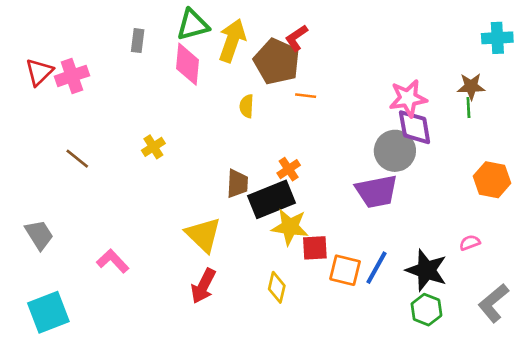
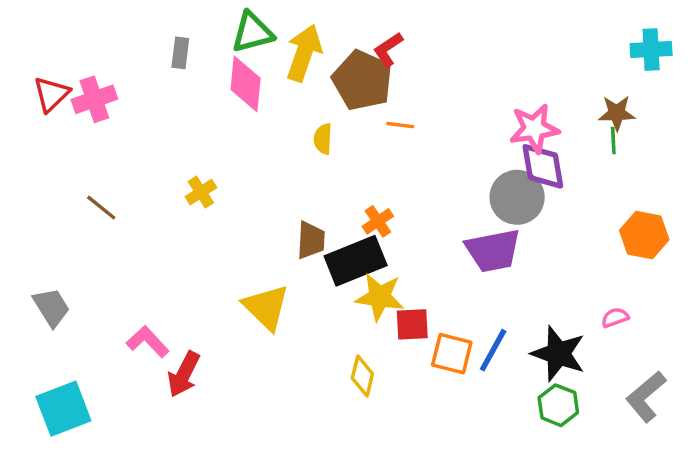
red arrow: (203, 286) -> (184, 374), moved

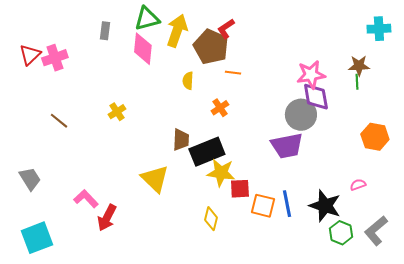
orange cross: (378, 221) -> (220, 108), moved
blue line: (493, 350) -> (287, 204), turned -40
green hexagon: (558, 405) -> (341, 233), moved

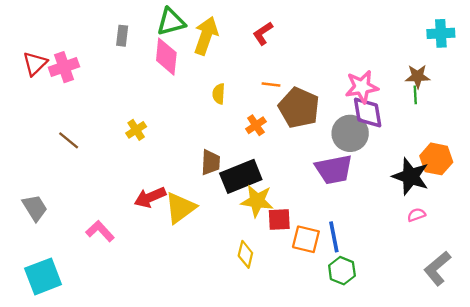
brown pentagon: (211, 47) -> (299, 108), moved
yellow triangle: (155, 179) -> (180, 208), turned 40
black star: (325, 206) -> (411, 176), moved
red arrow: (107, 218) -> (150, 197), moved, turned 40
green hexagon: (341, 233) -> (342, 271), moved

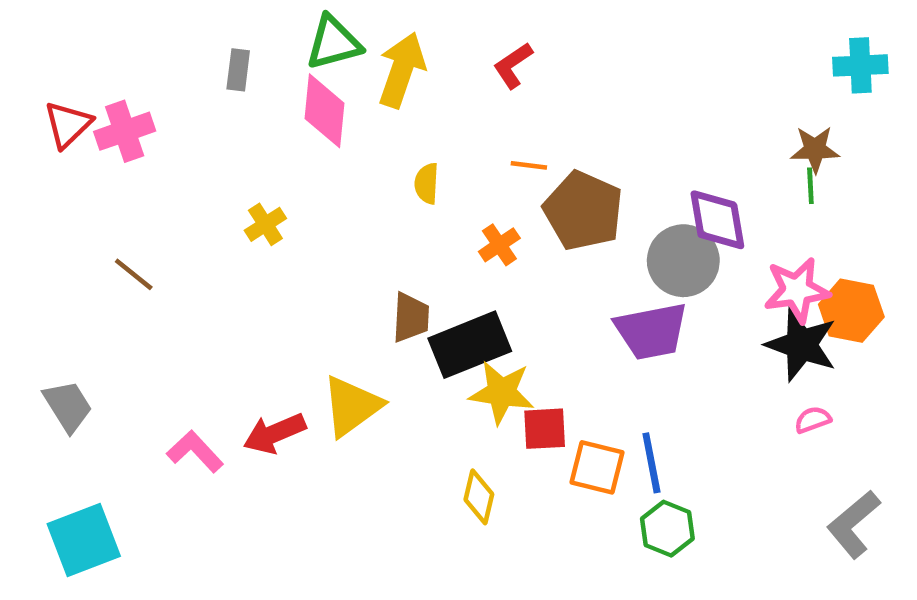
pink star: (362, 87) -> (797, 290), moved
yellow cross: (136, 130) -> (265, 224), moved
red arrow: (150, 197) -> (274, 433), moved

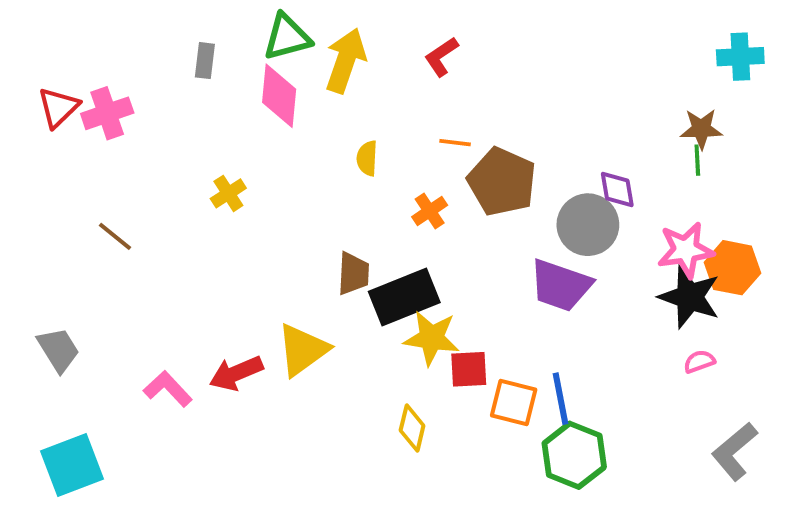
purple diamond: (717, 220) -> (617, 189), size x0.7
purple trapezoid: (651, 331) -> (561, 285), turned 30
green hexagon: (667, 529) -> (574, 455), size x1.4

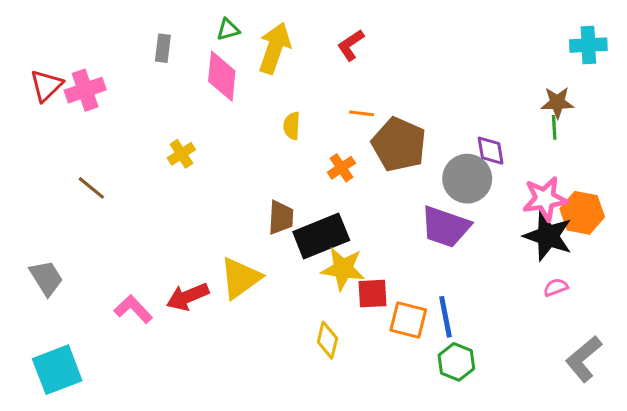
green triangle: (287, 37) -> (228, 30), size x0.6
green hexagon: (574, 455) -> (456, 362), size x0.7

